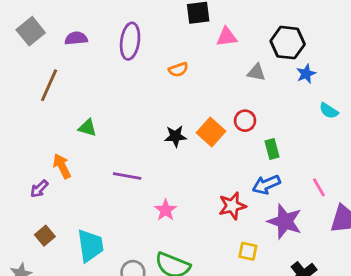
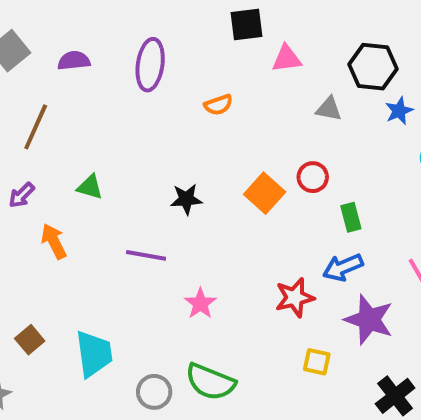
black star: (175, 136) -> (186, 199), moved
purple arrow: (39, 189) -> (22, 195), moved

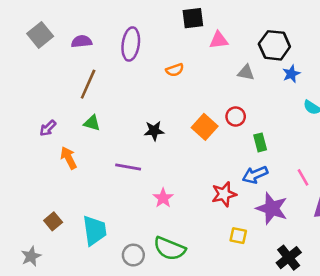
brown line: (36, 127) -> (88, 84), moved

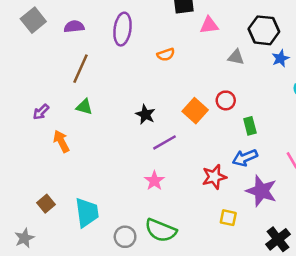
black star: (154, 131) -> (145, 114), turned 30
purple line: (128, 167) -> (165, 142), moved, turned -40

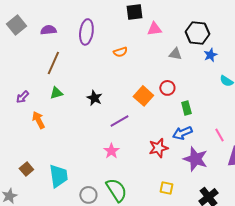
green triangle: (84, 107) -> (56, 93), turned -32
black star: (145, 114) -> (94, 98), moved
yellow square: (228, 218) -> (166, 188), moved
green semicircle: (161, 230) -> (116, 190), turned -145

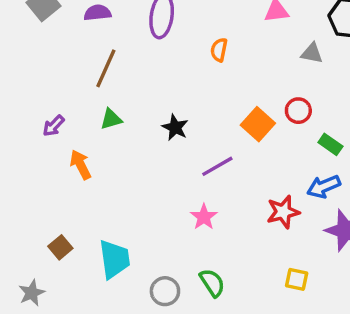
orange semicircle: (120, 52) -> (219, 50), turned 120
green rectangle: (186, 108) -> (330, 144), turned -40
green semicircle: (116, 190) -> (212, 283), size x0.7

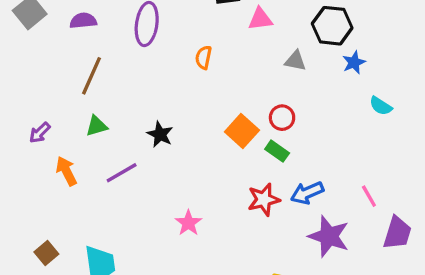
green rectangle: (330, 144) -> (277, 151), moved
purple line: (217, 166) -> (122, 173), moved
red star: (283, 212) -> (264, 200), moved

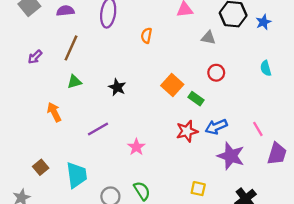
blue star: (354, 62) -> (263, 22), moved
cyan semicircle: (381, 106) -> (266, 68), turned 42
red circle: (282, 118) -> (216, 73), moved
purple arrow: (40, 133) -> (35, 57), moved
purple line: (122, 173) -> (98, 129), moved

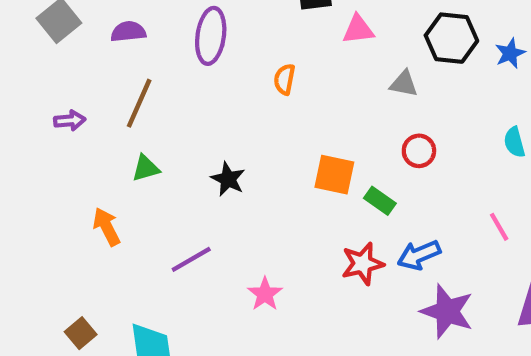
purple arrow: (35, 57) -> (70, 120), turned -140
orange square: (172, 85) -> (334, 175), turned -30
pink line: (258, 129) -> (499, 227), moved

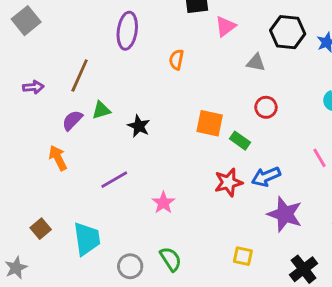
pink triangle: (358, 29) -> (226, 26), turned -30
purple semicircle: (128, 32) -> (72, 120), moved, turned -40
green triangle: (146, 168) -> (101, 110), moved

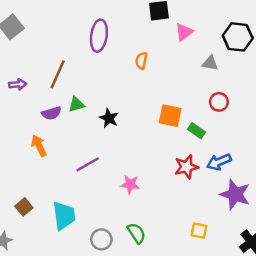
purple semicircle: (72, 120) -> (51, 113), turned -150
pink star: (163, 203) -> (130, 184), turned -30

